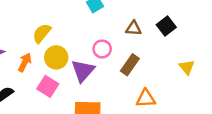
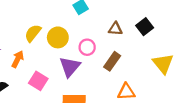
yellow circle: (56, 57) -> (58, 37), moved
yellow triangle: (187, 67) -> (163, 63), size x1.5

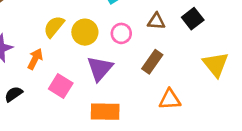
pink circle: (87, 47) -> (121, 33), moved

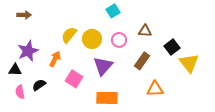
black square: (193, 19) -> (172, 47), moved

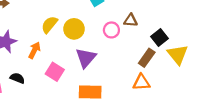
pink circle: (119, 40) -> (111, 30), moved
brown rectangle: (142, 61) -> (147, 58), moved
black semicircle: (39, 85) -> (17, 78), turned 56

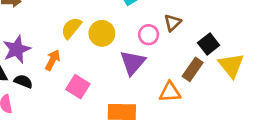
brown triangle: (131, 20) -> (173, 23), turned -48
purple triangle: (86, 58) -> (133, 63), moved
black semicircle: (17, 78) -> (23, 81), moved
orange triangle: (141, 82) -> (170, 92), moved

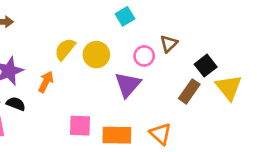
pink square: (78, 87) -> (80, 126), moved, turned -30
orange triangle: (170, 92) -> (161, 134), moved, turned 45

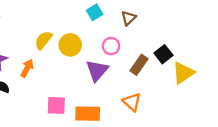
brown triangle: (169, 44) -> (128, 18), moved
yellow triangle: (229, 87) -> (183, 73), turned 35
brown rectangle: (189, 91) -> (139, 65), moved
orange triangle: (161, 134) -> (132, 102), moved

